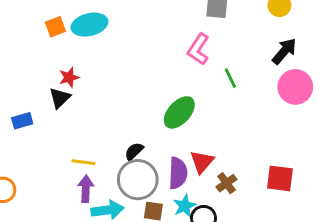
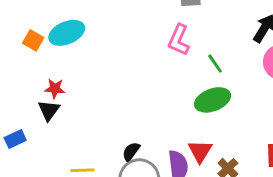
orange square: (55, 27) -> (33, 40), turned -30
red star: (69, 77) -> (55, 89), turned 30
green ellipse: (179, 112) -> (213, 100), moved, turned 36

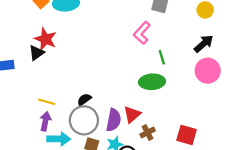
red star: (55, 89) -> (45, 39), size x1.5

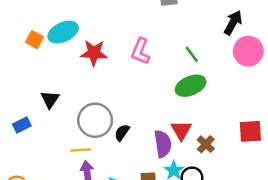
pink L-shape: (142, 33) -> (141, 51), moved
red star: (45, 39) -> (94, 53), moved
gray circle: (84, 120) -> (95, 120), moved

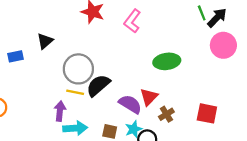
green line: (192, 54) -> (202, 13), moved
black semicircle: (122, 133) -> (98, 85), size x1.6
purple semicircle: (163, 144) -> (130, 104), turned -65
yellow line: (81, 150) -> (75, 92), moved

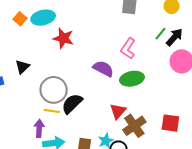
green line: (202, 13) -> (161, 34), turned 64
pink L-shape: (132, 21) -> (128, 49), moved
purple semicircle: (130, 104) -> (103, 69), moved
brown cross: (166, 114) -> (134, 126), size x1.6

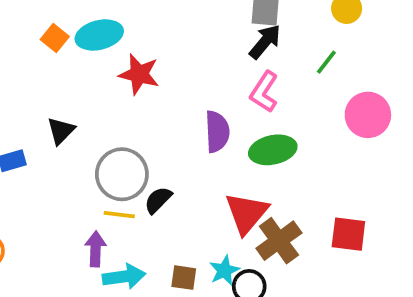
black arrow: (174, 37) -> (265, 42), moved
purple semicircle: (103, 69) -> (217, 132), turned 60
black semicircle: (72, 104) -> (158, 200), size x0.7
red triangle: (118, 111) -> (247, 213), size x1.4

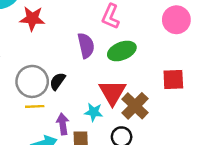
black semicircle: (158, 200) -> (57, 81), moved
red square: (348, 234) -> (173, 79), moved
purple arrow: (96, 249) -> (63, 124), moved
cyan star: (224, 271) -> (94, 112), moved, turned -30

